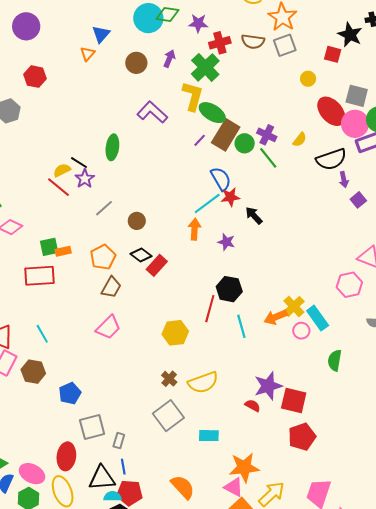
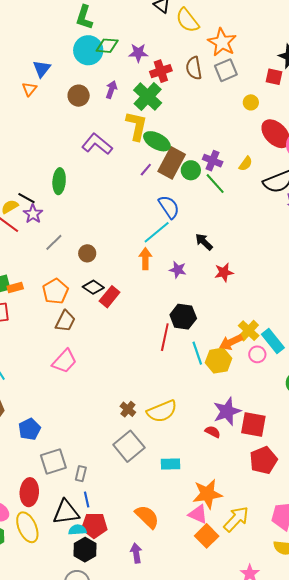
brown semicircle: (253, 41) -> (194, 68), turned 75
red star: (230, 197) -> (224, 272), moved
yellow hexagon: (175, 333) -> (218, 361), moved

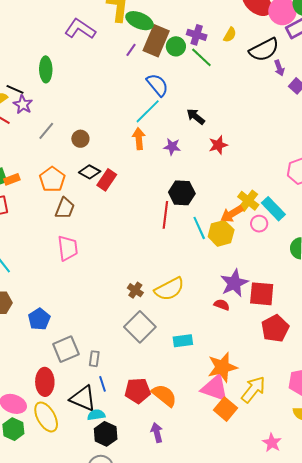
pink trapezoid: (64, 361) -> (68, 248), turned -44
black triangle: (66, 512) -> (83, 398), turned 36
pink triangle: (198, 514) -> (215, 388), size x1.4
red pentagon: (94, 525) -> (138, 391), moved

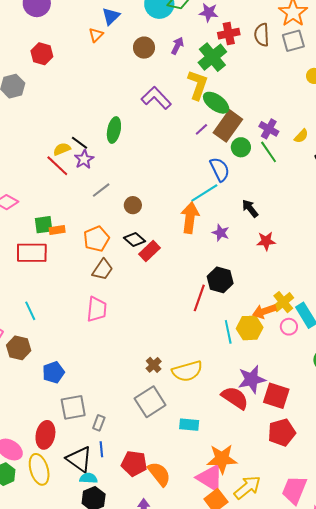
green circle: (176, 46) -> (241, 147), moved
orange arrow: (139, 139) -> (190, 218), size x1.4
cyan line: (199, 228) -> (228, 332), moved
red semicircle: (222, 305) -> (235, 398), size x1.8

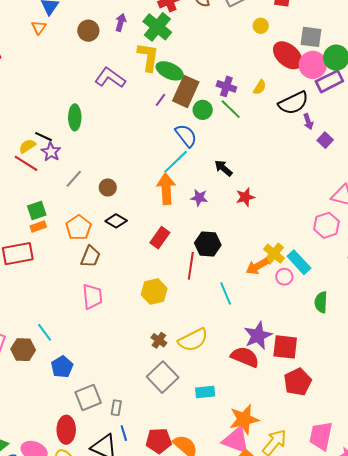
green square: (44, 225) -> (37, 211), moved
red rectangle: (150, 251) -> (160, 238), moved
cyan line: (30, 311) -> (45, 332), moved
yellow hexagon: (250, 328) -> (154, 291), moved

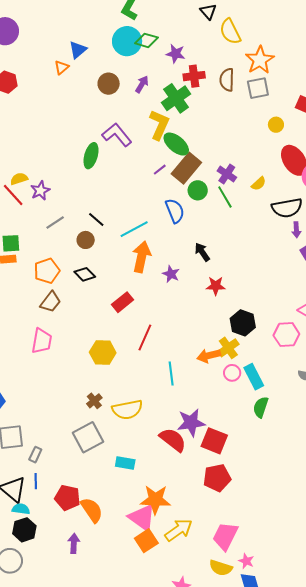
green ellipse: (75, 117) -> (91, 156), moved
black line: (43, 137) -> (96, 219), moved
cyan line: (176, 162) -> (134, 229), moved
black hexagon: (208, 244) -> (243, 323), moved
cyan rectangle: (299, 262) -> (254, 377), moved

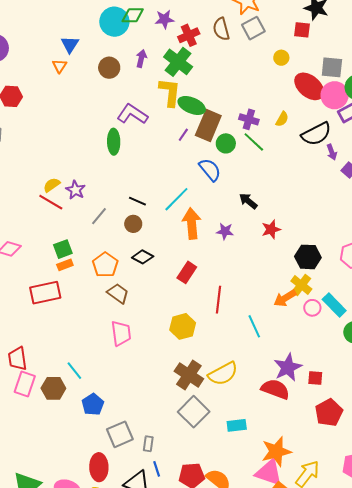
brown trapezoid: (51, 302) -> (118, 293), turned -75
brown cross: (94, 401) -> (189, 375), size x1.8
red square: (214, 441) -> (315, 378), size x0.6

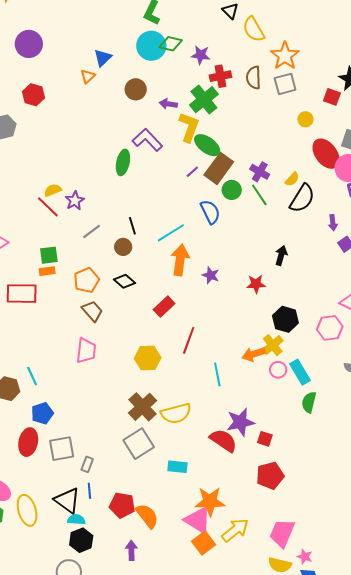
purple arrow: (141, 59) -> (168, 104), moved, turned -108
black semicircle: (316, 134) -> (302, 198), moved, turned -44
black line: (137, 201) -> (132, 226), turned 36
black arrow: (248, 201) -> (281, 255), moved, turned 54
red ellipse: (99, 467) -> (28, 442), moved

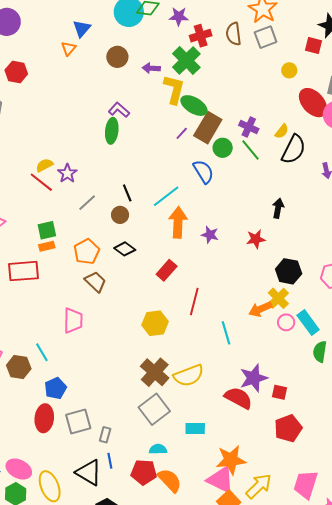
purple L-shape: (147, 140) -> (119, 110), moved, size x0.7
pink trapezoid: (86, 351) -> (73, 320), moved
cyan semicircle: (76, 520) -> (158, 449), moved

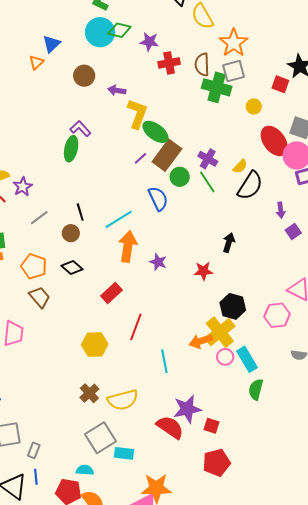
green cross: (186, 60) -> (217, 87), moved, turned -36
orange pentagon: (87, 252) -> (34, 266), turned -30
yellow cross: (278, 298) -> (220, 332), size x1.4
brown cross: (155, 372) -> (89, 393), size x0.7
gray square: (154, 409) -> (101, 438), moved

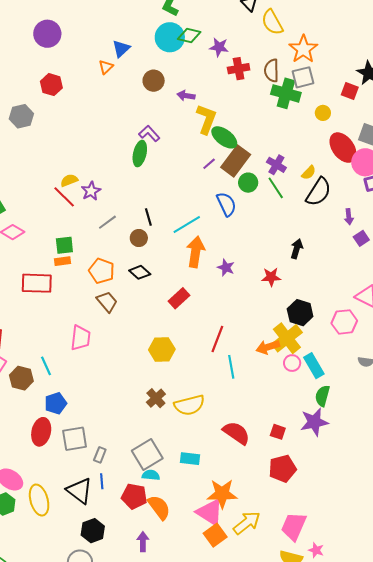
red line: (136, 327) -> (217, 339), moved
purple star: (187, 409) -> (314, 422), moved
gray square: (101, 438) -> (147, 455), moved

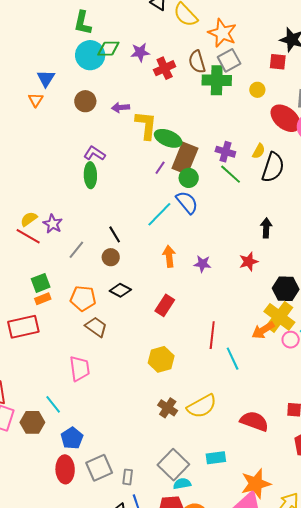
green circle: (248, 183) -> (189, 178), moved
cyan line: (187, 225) -> (159, 214), moved
orange arrow: (196, 252) -> (169, 256), size x0.7

